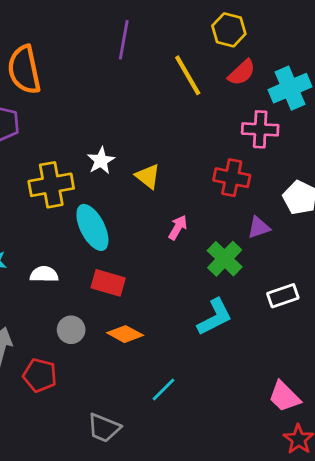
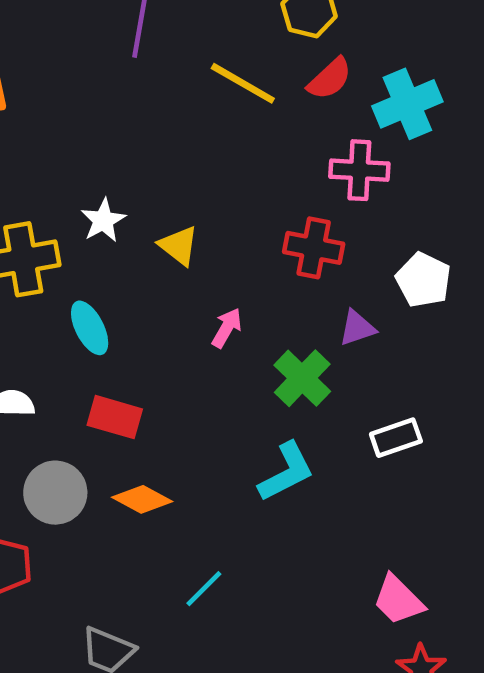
yellow line: (188, 75) -> (243, 83), turned -30
cyan ellipse: (92, 227) -> (90, 328), size x0.7
gray circle: (71, 330) -> (55, 493), size x1.4

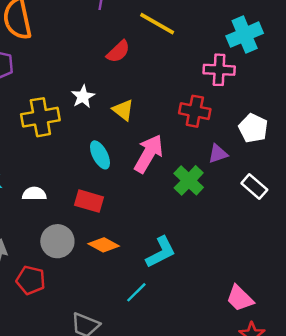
red semicircle: (330, 79) -> (118, 52), moved
cyan ellipse: (90, 328) -> (100, 155), moved
pink arrow: (227, 328) -> (149, 154), size x1.8
white rectangle: (396, 438) -> (254, 187), moved, turned 60
cyan L-shape: (286, 472) -> (161, 252), moved

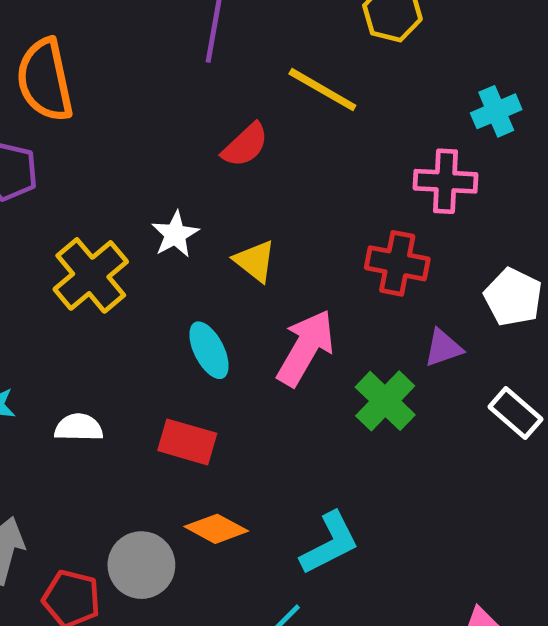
cyan cross: (245, 35) -> (496, 111), size x0.7
yellow cross: (40, 117) -> (91, 275), turned -30
gray circle: (57, 241) -> (141, 565), moved

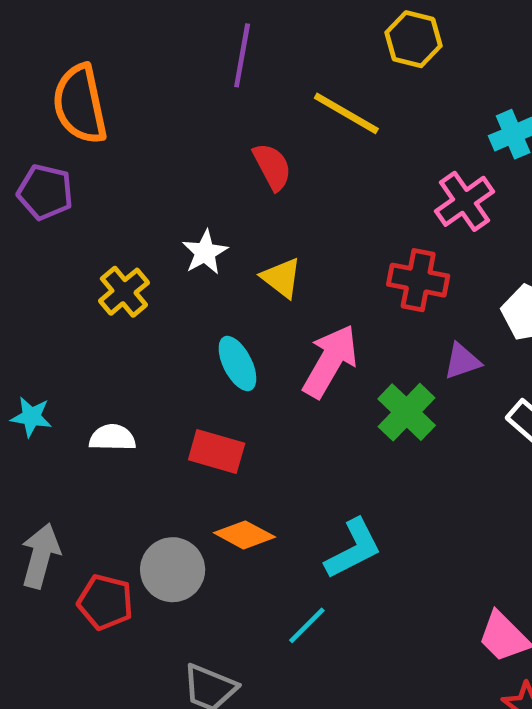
red semicircle: (245, 145) -> (272, 167), turned -75
pink cross: (446, 181) -> (464, 201), turned -38
yellow cross: (91, 275) -> (124, 292), size x0.7

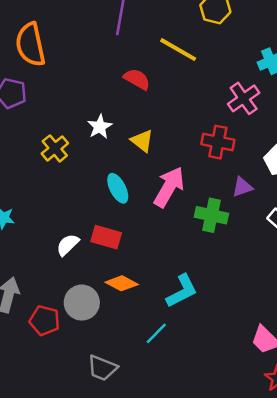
red semicircle: (272, 167) -> (137, 79), turned -32
green cross: (407, 412) -> (211, 215), turned -32
white semicircle: (112, 438) -> (68, 245), moved, turned -45

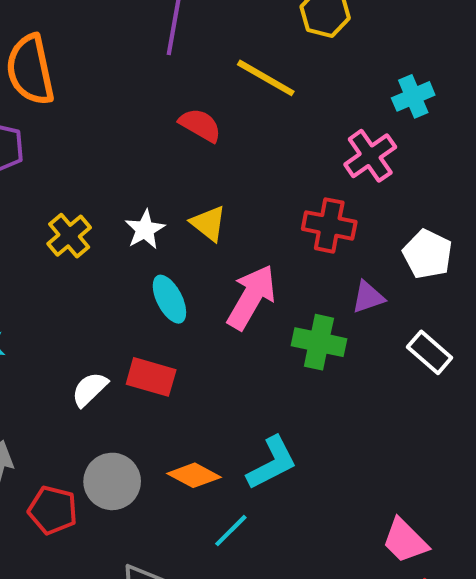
white star: (100, 127) -> (145, 230), moved
orange diamond: (122, 283) -> (194, 475), moved

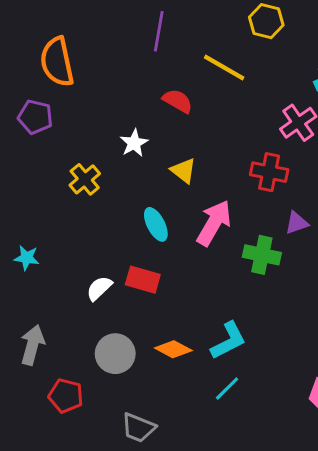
white star: (145, 230) -> (134, 143), moved
red pentagon: (53, 510) -> (66, 396), moved
cyan line: (231, 531) -> (227, 388), moved

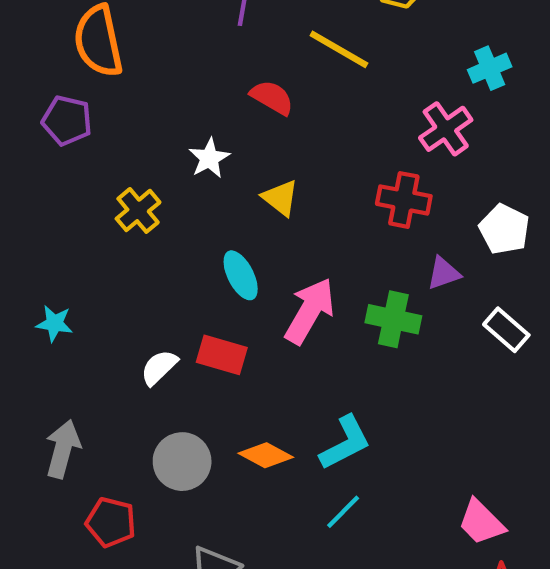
pink arrow: (214, 223) -> (310, 311), moved

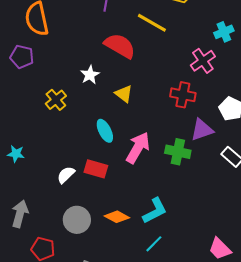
red semicircle: (272, 97) -> (120, 46), size x1.5
purple triangle: (444, 273) -> (202, 130), size x1.4

